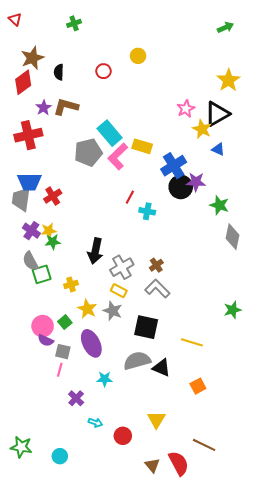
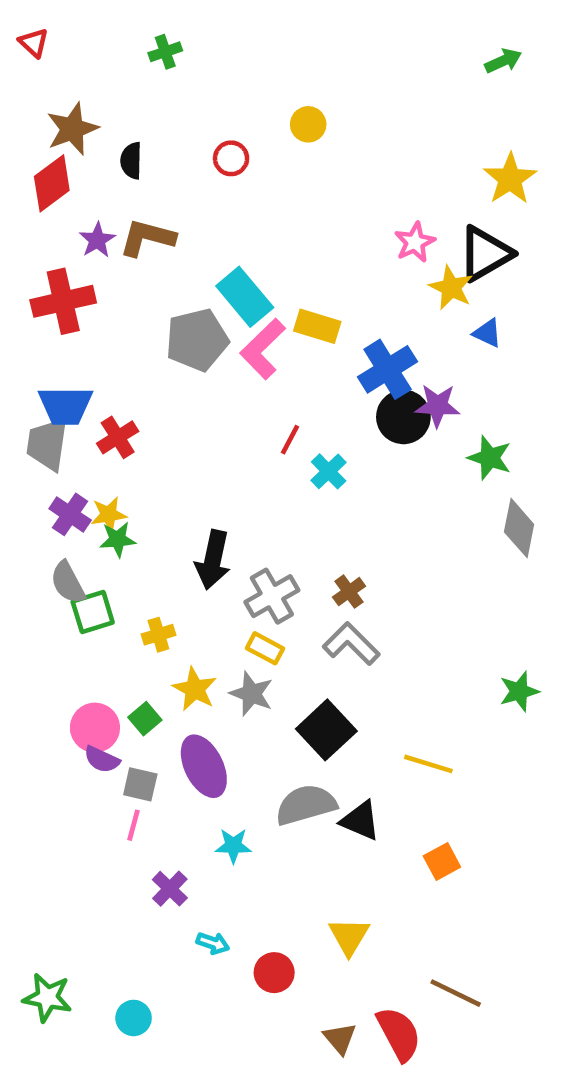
cyan cross: (147, 211) -> (329, 471), turned 35
black square: (146, 327) -> (326, 730), turned 35

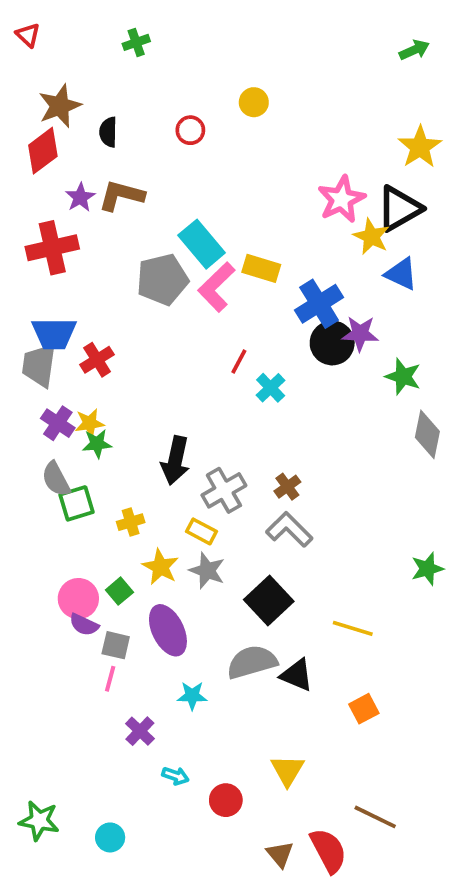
pink star: (415, 242) -> (341, 199), size x1.4
blue triangle: (487, 333) -> (401, 274), size x1.4
yellow rectangle: (265, 648) -> (202, 531), moved

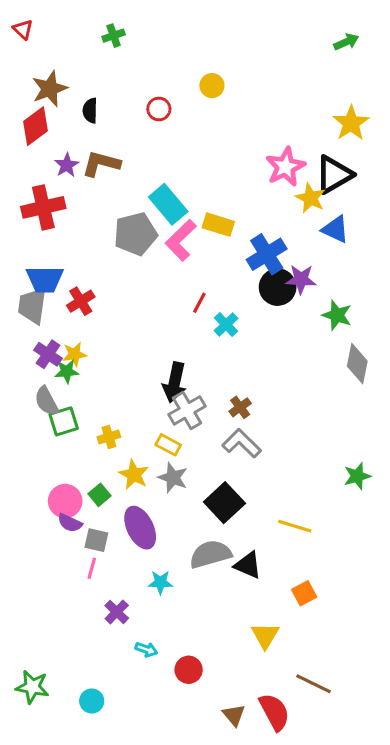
green star: (97, 444) -> (67, 371), moved
black arrow: (175, 460) -> (174, 382), moved
yellow triangle: (287, 770) -> (265, 635), moved

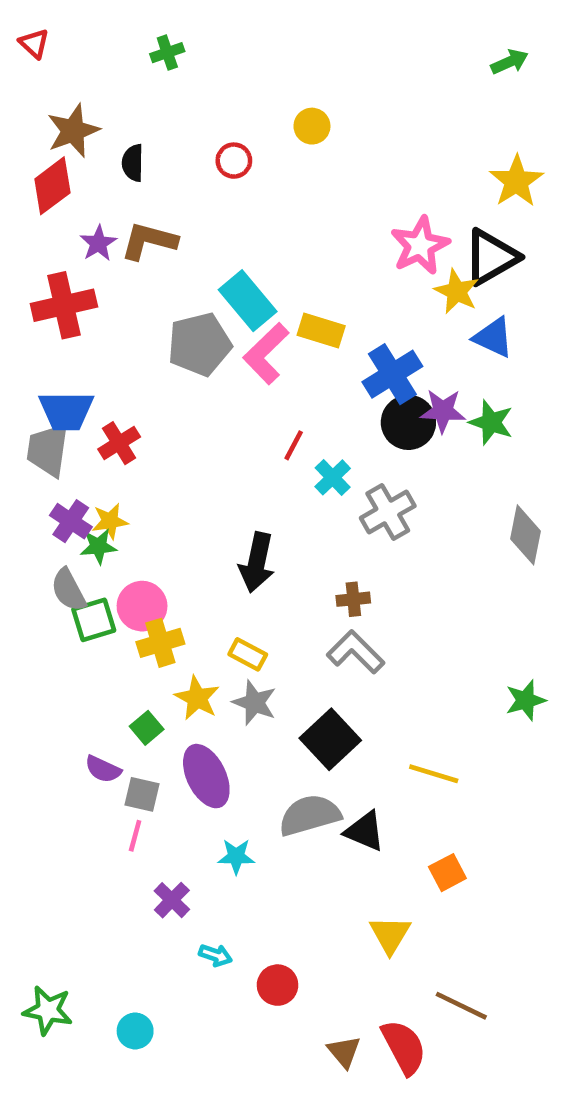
green star: (337, 315) -> (491, 422), moved
brown cross: (240, 407) -> (353, 599), turned 30
gray cross: (187, 410) -> (388, 512), moved
yellow cross: (109, 437) -> (160, 643), size x1.4
pink circle: (65, 501) -> (142, 606), moved

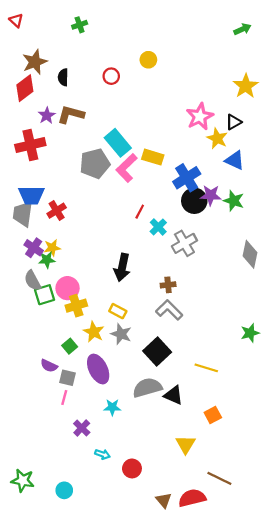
black triangle: (491, 257) -> (234, 122), size x0.6
red semicircle: (404, 1047) -> (192, 498), turned -76

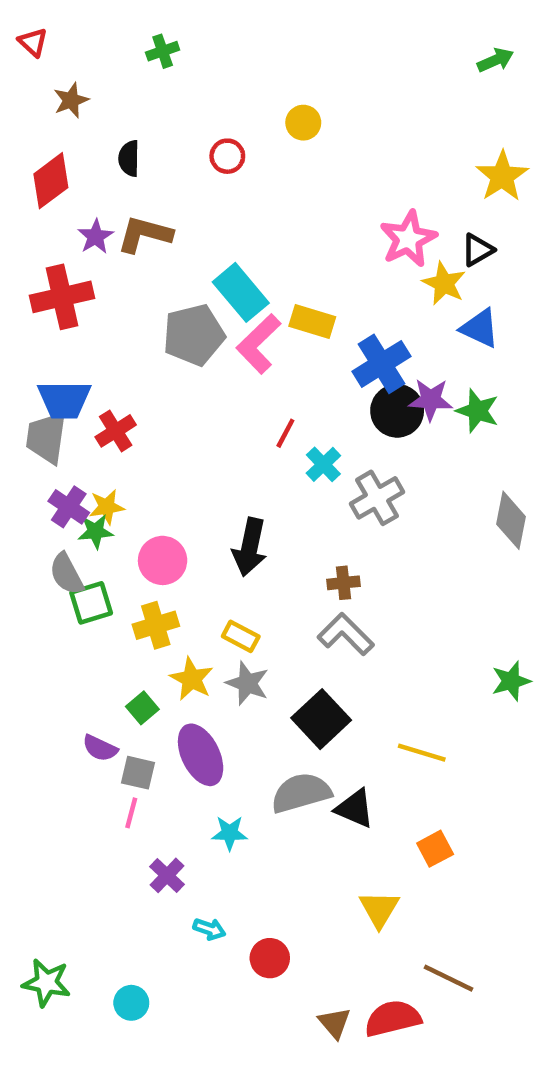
brown star: (35, 62) -> (71, 100), moved, size x0.7
pink circle: (68, 288) -> (163, 560), moved

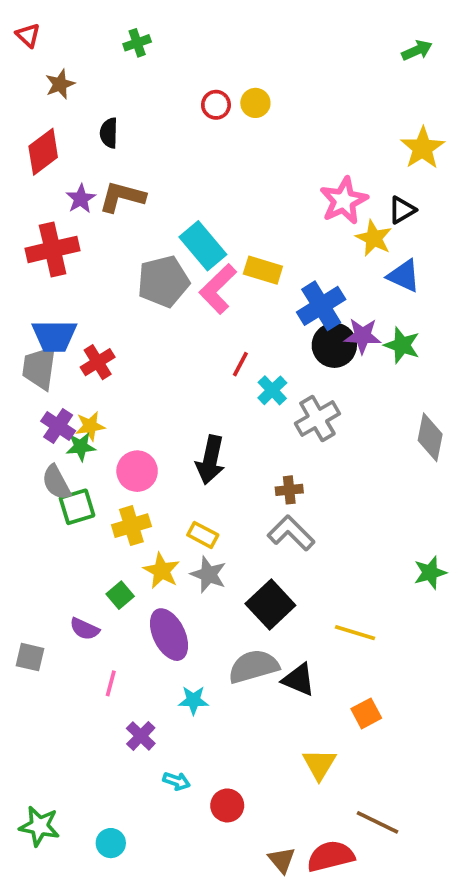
red circle: (227, 156) -> (216, 105), moved
gray square: (138, 773) -> (30, 657), moved

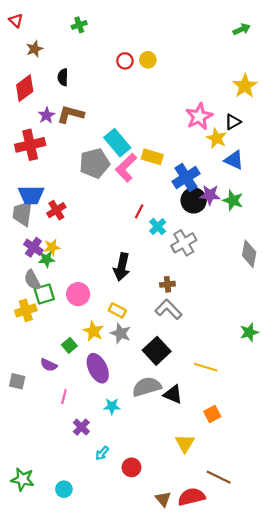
pink circle: (137, 471) -> (78, 294), moved
yellow cross: (131, 526) -> (26, 310), moved
cyan arrow: (177, 781) -> (102, 453), turned 112

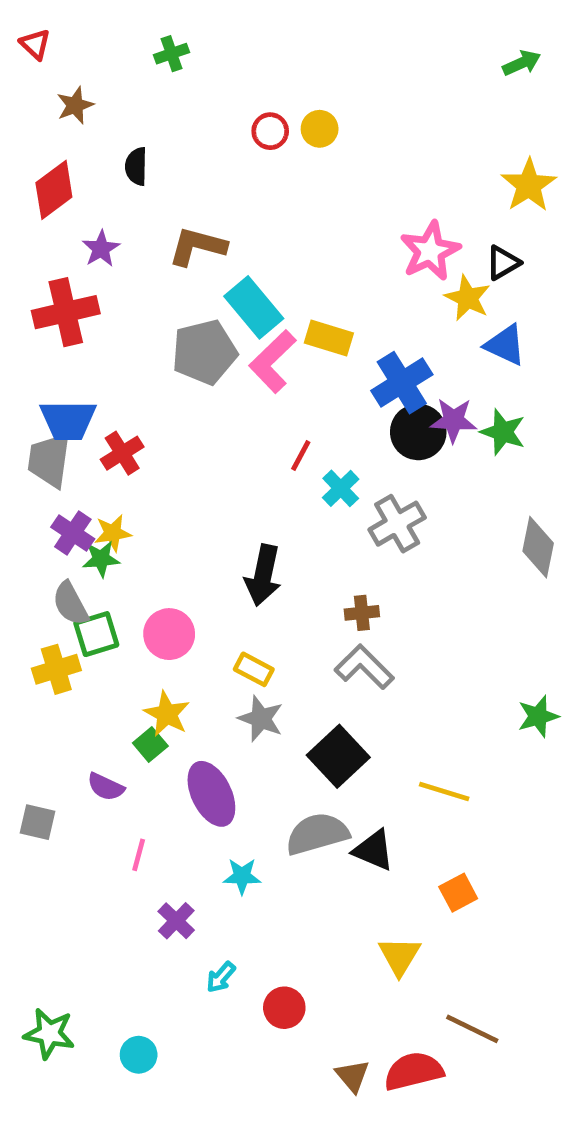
brown L-shape: (70, 114) -> (197, 246), moved
yellow star: (93, 331) -> (167, 714), moved

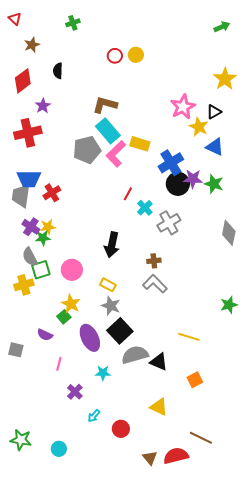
brown L-shape: (197, 246) -> (105, 105), moved
black square: (338, 756) -> (120, 331), moved
yellow triangle: (399, 956) -> (159, 407), moved, turned -36

